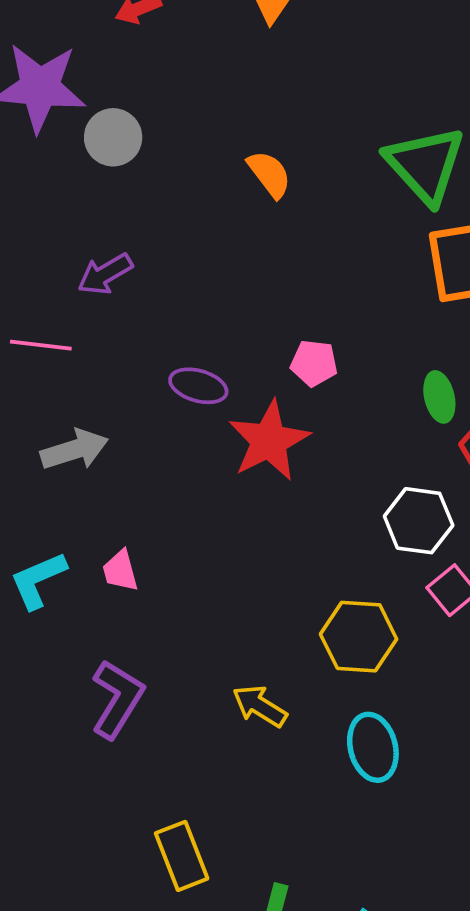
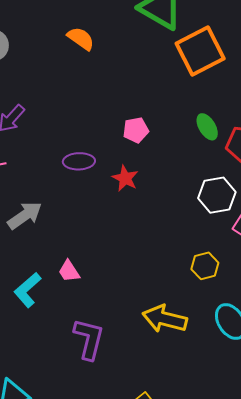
red star: (269, 441) -> (125, 178), size x0.6
yellow hexagon: (359, 637) -> (205, 266), size x0.7
yellow arrow: (260, 706) -> (165, 319), size x1.4

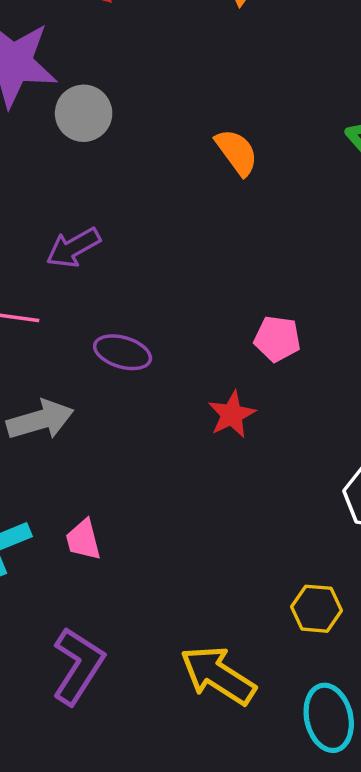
purple ellipse: (79, 161) -> (123, 352), moved

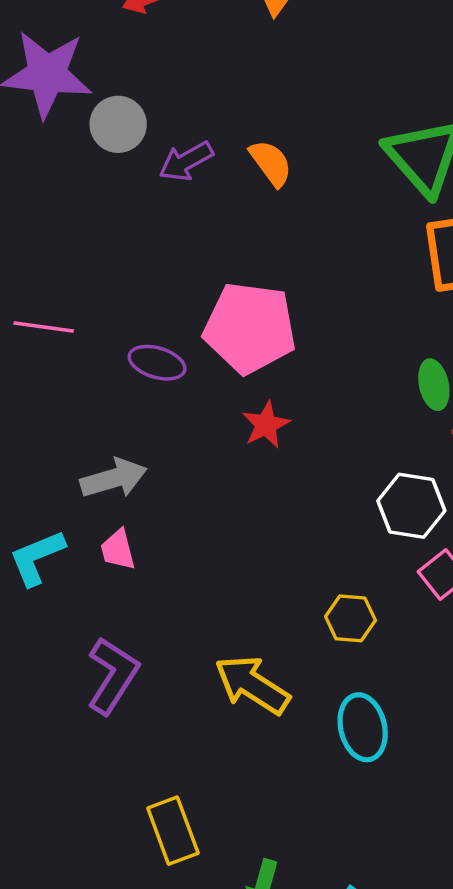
purple arrow: (73, 248) -> (186, 161), moved
pink pentagon: (277, 339) -> (250, 328), moved, size x2.0
gray arrow: (40, 420) -> (114, 478), moved

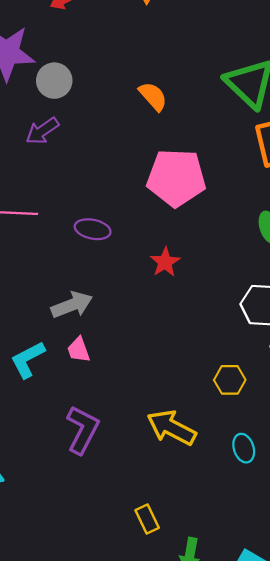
purple arrow: (186, 161) -> (42, 131), moved
pink pentagon: (250, 328) -> (176, 178), moved
cyan ellipse: (363, 727) -> (244, 448), size x0.7
yellow rectangle: (173, 831) -> (147, 519), moved, size x0.7

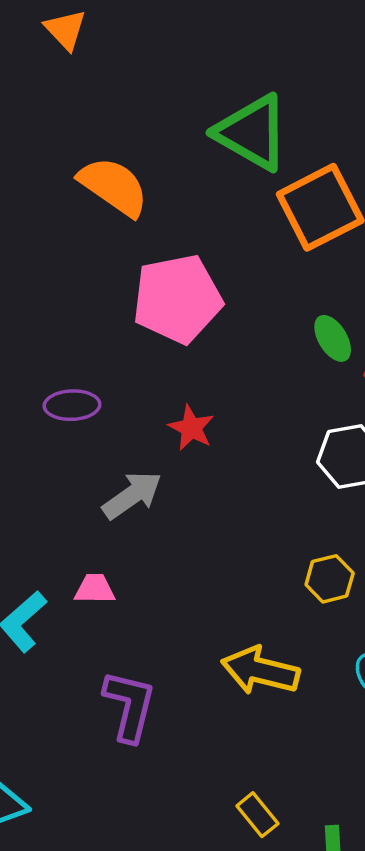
orange semicircle: (153, 96) -> (114, 186), size x1.5
gray arrow: (72, 305) -> (132, 495), moved
pink trapezoid: (79, 350) -> (95, 589), turned 124

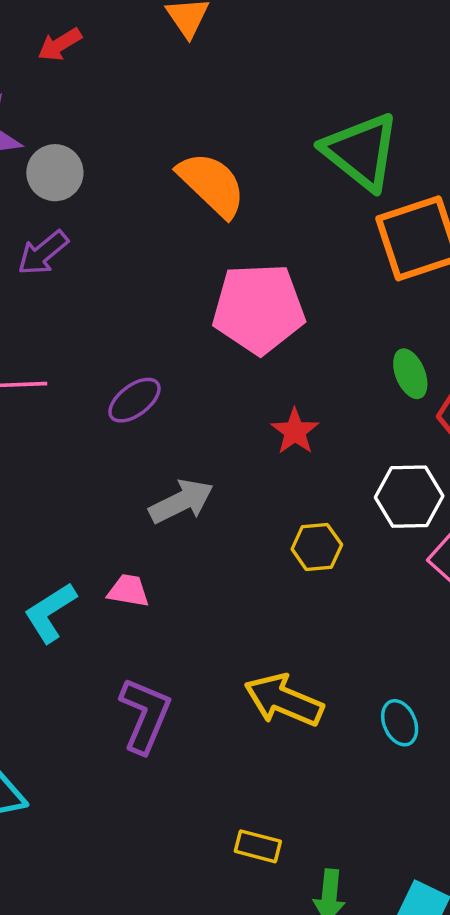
purple ellipse: (72, 405) -> (134, 400), turned -44
red star: (191, 428) -> (295, 431), moved
yellow hexagon: (330, 579) -> (317, 547), moved
yellow rectangle: (257, 815) -> (258, 846), turned -45

